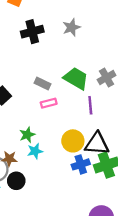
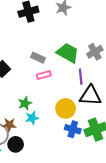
black triangle: (97, 144) -> (90, 96), moved
blue cross: (81, 164) -> (73, 129), turned 35

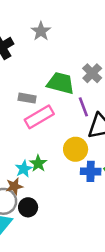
pink rectangle: (44, 75) -> (39, 117), size x1.6
green star: (25, 103) -> (38, 163), moved
cyan star: (32, 118) -> (24, 169), moved

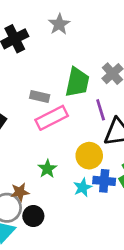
green trapezoid: (61, 83) -> (77, 82), turned 84
cyan star: (24, 169) -> (83, 187), moved

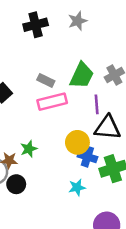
green star: (47, 169) -> (29, 149), moved
blue cross: (104, 181) -> (87, 157), moved
cyan star: (83, 187) -> (77, 187), moved

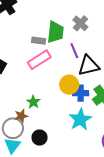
gray rectangle: (46, 80) -> (39, 41), moved
black circle: (16, 184) -> (40, 138), moved
cyan star: (77, 187) -> (80, 119), size x1.6

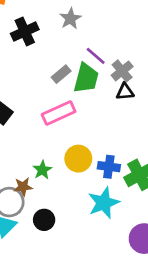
gray rectangle: (39, 41) -> (61, 74), moved, turned -56
purple line: (74, 51) -> (96, 56), moved, turned -35
black triangle: (89, 66) -> (125, 92), moved, size x0.6
yellow circle: (69, 85) -> (78, 159), moved

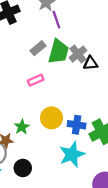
purple line: (96, 56) -> (56, 20), moved, turned 30
gray cross: (122, 71) -> (78, 54), moved
pink rectangle: (59, 113) -> (36, 80), size x0.6

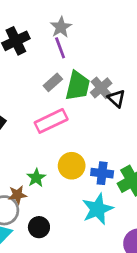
purple line: (56, 20) -> (60, 48), moved
black triangle: (90, 63) -> (117, 98), turned 49
pink rectangle: (36, 80) -> (51, 121), size x1.6

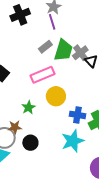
yellow circle: (72, 166) -> (56, 96), moved
green star: (36, 178) -> (28, 107), moved
black circle: (39, 227) -> (30, 143), moved

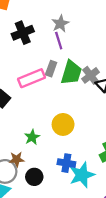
gray rectangle: (45, 47) -> (51, 69), turned -32
pink rectangle: (43, 75) -> (32, 78), moved
blue cross: (77, 115) -> (66, 163), moved

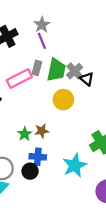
yellow circle: (63, 124) -> (63, 100), moved
brown star: (17, 159) -> (42, 131), moved
blue cross: (66, 163) -> (38, 157), moved

